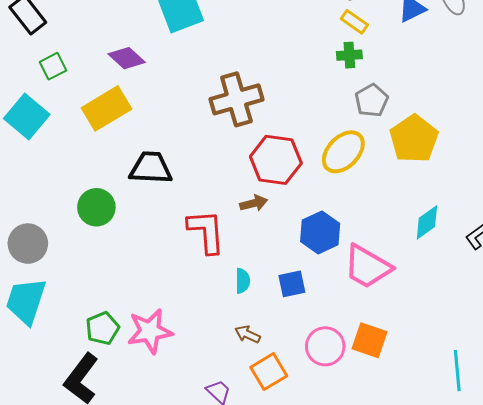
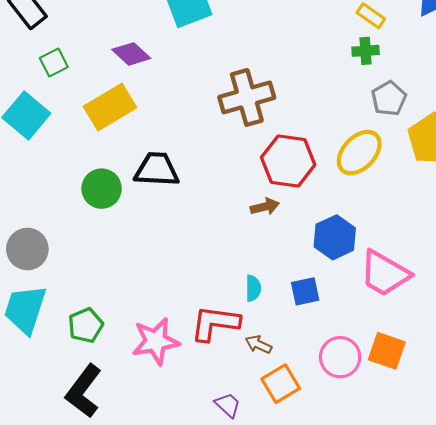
green circle: (96, 207) -> (102, 189), moved
red L-shape: (206, 231) -> (215, 323), moved, turned -78
green pentagon: (102, 328) -> (86, 325), moved

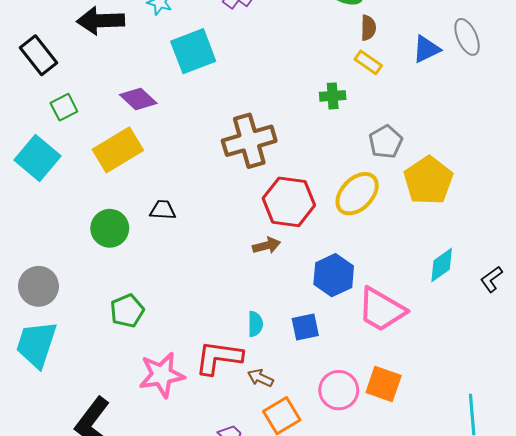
green cross: (366, 51) -> (333, 96), moved
black trapezoid: (157, 170) -> (163, 210), size x0.6
green pentagon: (86, 325) -> (127, 311), moved

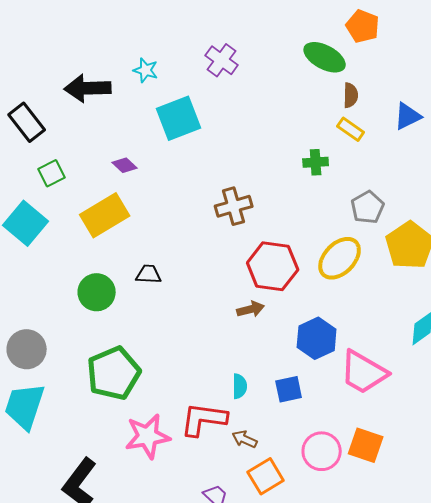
purple diamond: (138, 99) -> (125, 165), size x0.7
brown cross: (249, 141) -> (234, 206), size x0.7
green pentagon: (127, 311) -> (114, 373), size x1.6

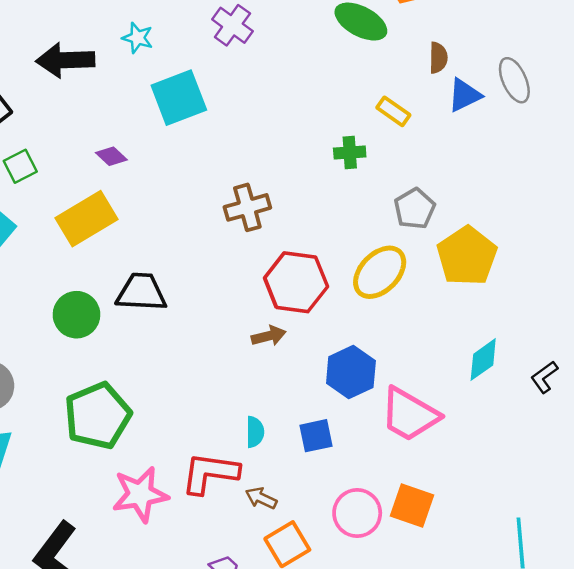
brown semicircle: (351, 95) -> (438, 58), moved
black trapezoid: (149, 274) -> (141, 292), size x1.6

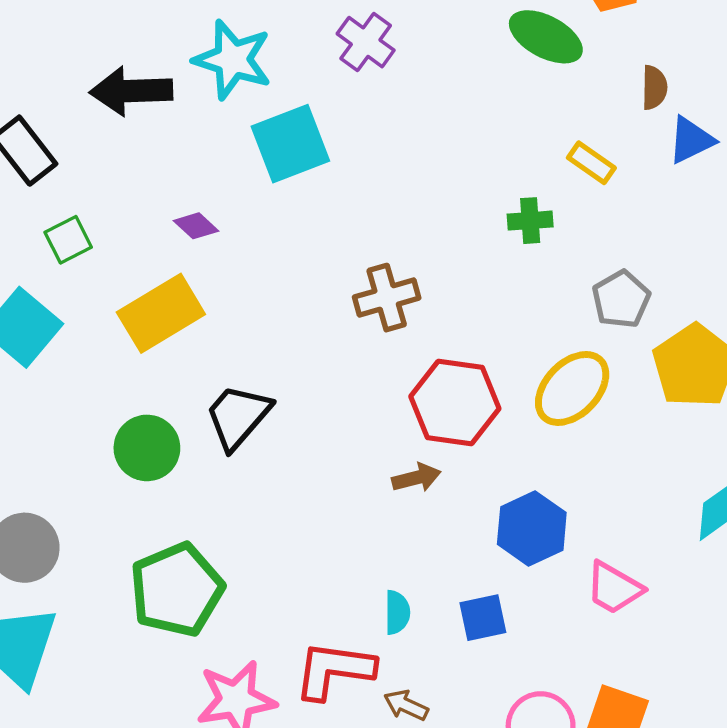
cyan star: (138, 38) -> (233, 60), size x1.8
black trapezoid: (141, 292) -> (238, 416), turned -52
pink trapezoid: (410, 414) -> (614, 588), size x0.7

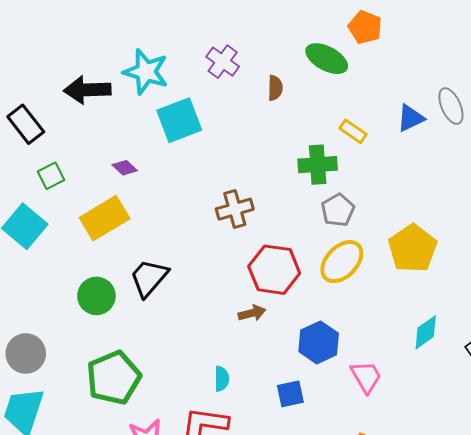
brown semicircle: (654, 88) -> (275, 88), moved
green cross: (530, 221) -> (318, 165), size x1.5
gray pentagon: (621, 299) -> (338, 210), moved
pink trapezoid: (614, 588) -> (366, 377), turned -150
cyan semicircle: (397, 612) -> (222, 379), moved

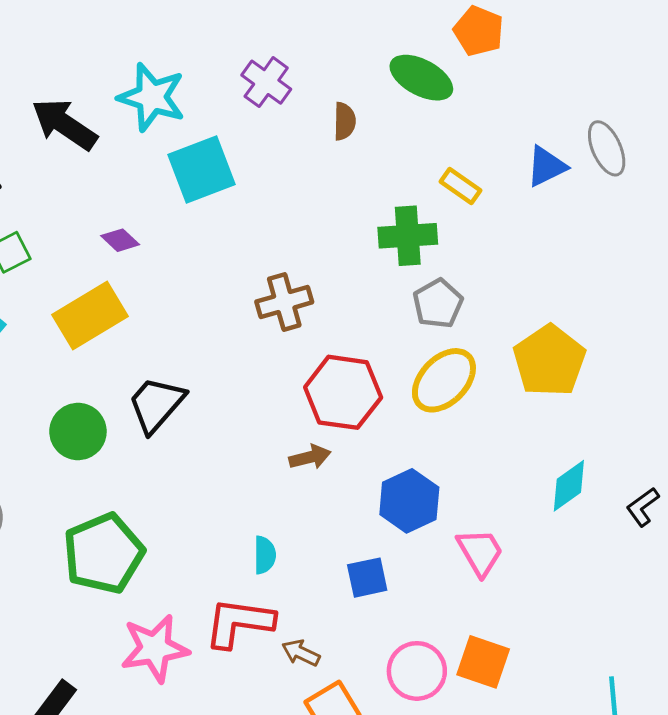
black arrow: (87, 90) -> (64, 124), turned 36

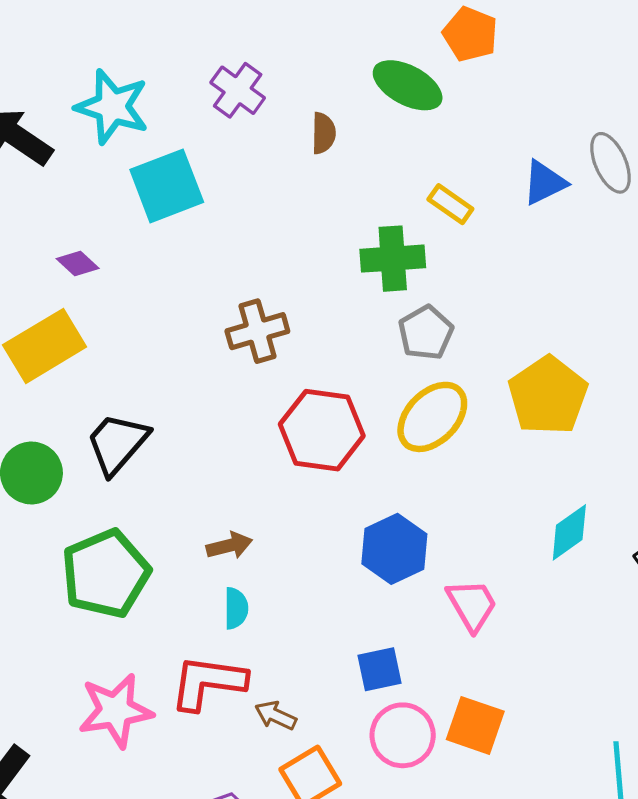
brown arrow: (310, 457) -> (229, 546), moved
green pentagon: (104, 553) -> (106, 574), moved
blue square: (367, 578) -> (380, 669), moved

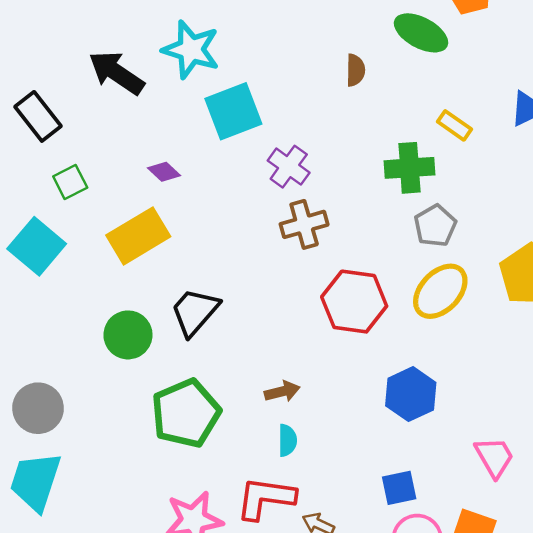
purple cross: (238, 90) -> (289, 167), moved
pink trapezoid: (472, 605) -> (494, 457), moved

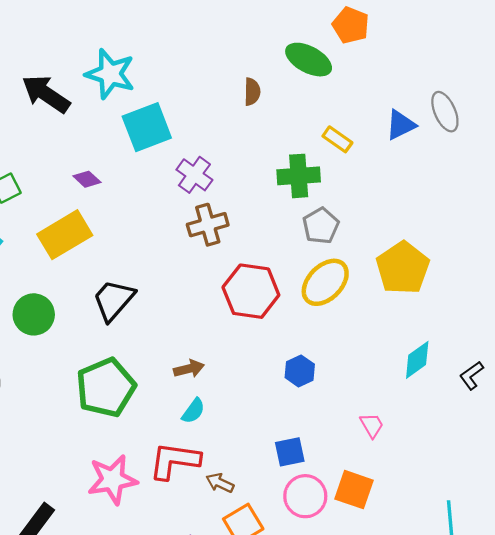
green circle: (128, 335) -> (34, 314), moved
blue hexagon: (411, 394) -> (300, 371), size x0.7
cyan semicircle: (287, 440) -> (193, 411), turned 36
pink trapezoid: (494, 457) -> (372, 425), size x0.7

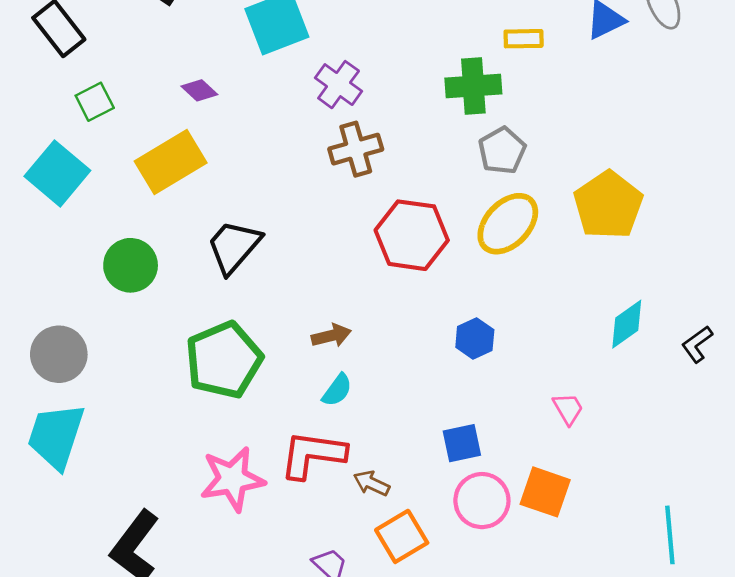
yellow rectangle: (337, 139) -> (524, 39), turned -36

